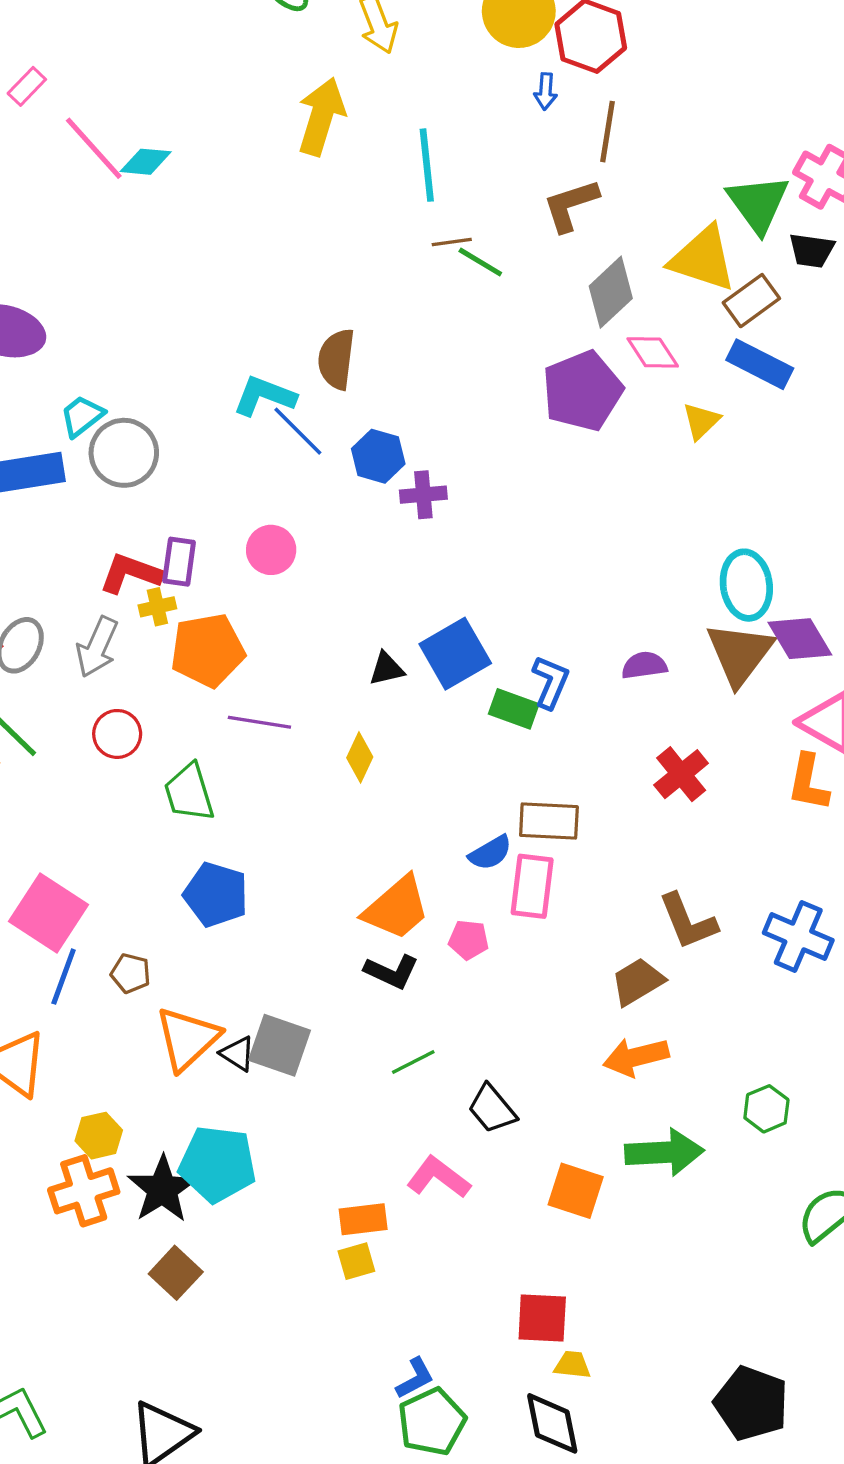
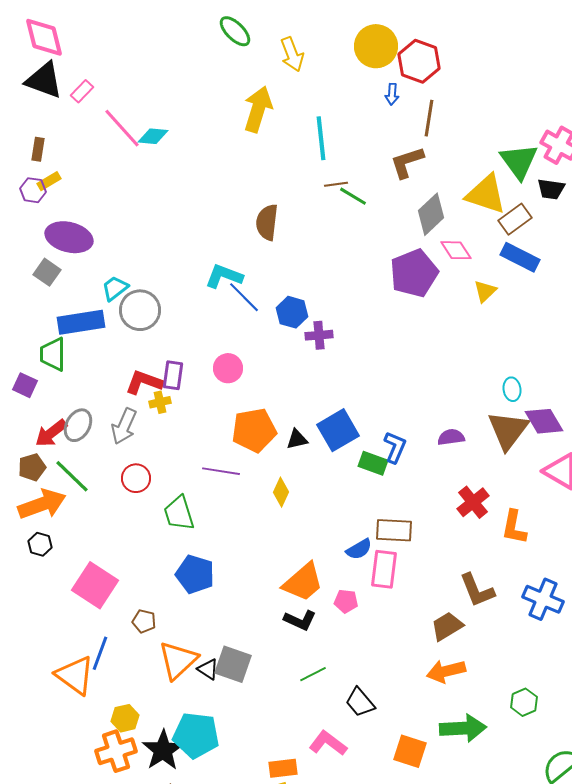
brown semicircle: (336, 359) -> (267, 222), moved
cyan ellipse: (746, 585) -> (512, 389), size x0.6
orange pentagon: (208, 650) -> (254, 430), moved
orange L-shape: (808, 783) -> (514, 527), moved
blue line: (64, 977) -> (100, 653), moved

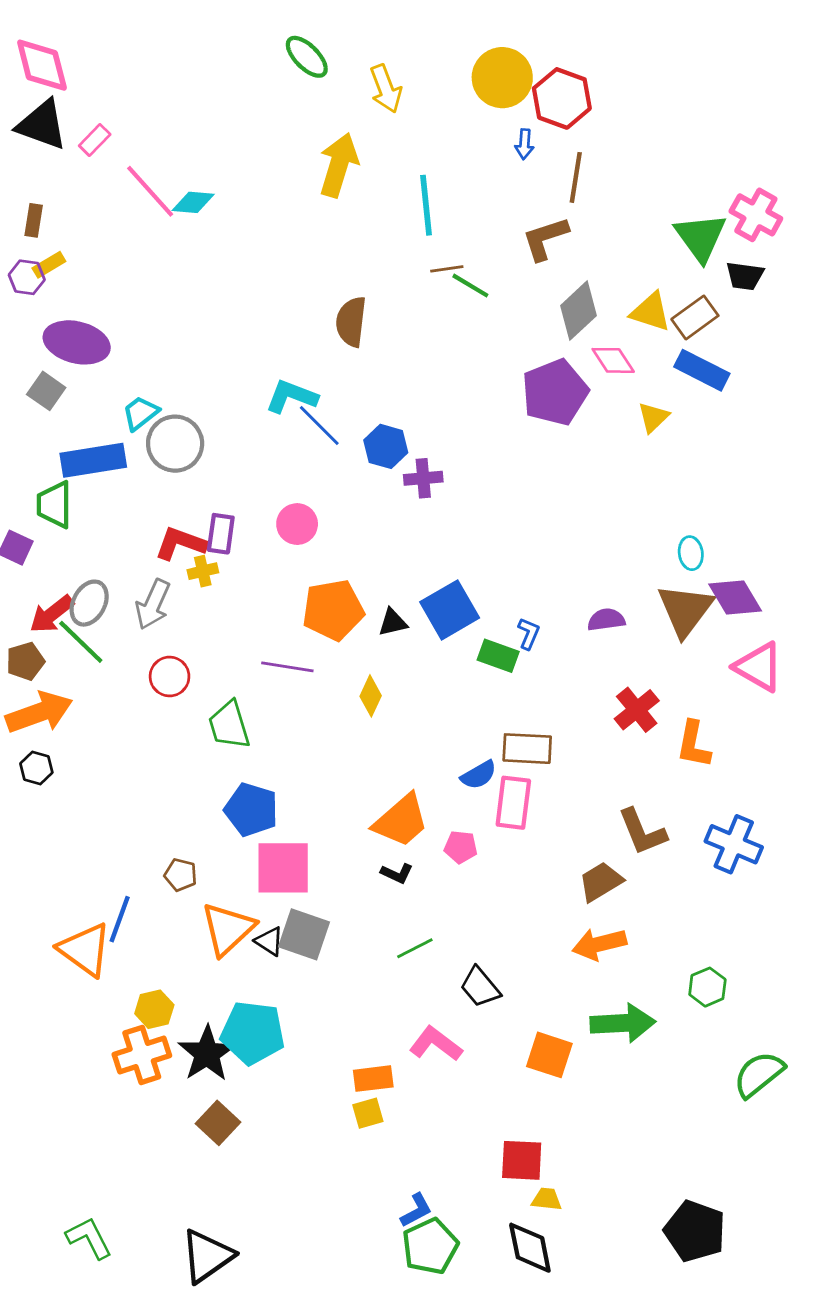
yellow triangle: (486, 194) -> (651, 312), moved, size x0.7
blue L-shape: (395, 447) -> (529, 634), size x0.7
green line: (72, 476) -> (81, 642), moved
pink square: (95, 585) -> (283, 868), moved, turned -33
black L-shape: (300, 620) -> (397, 873), size x0.7

